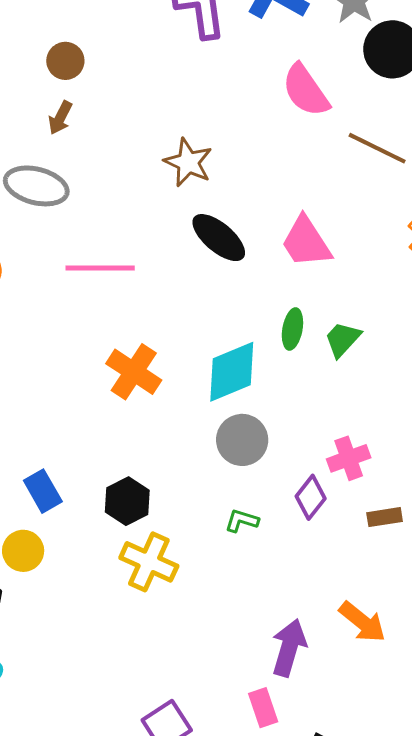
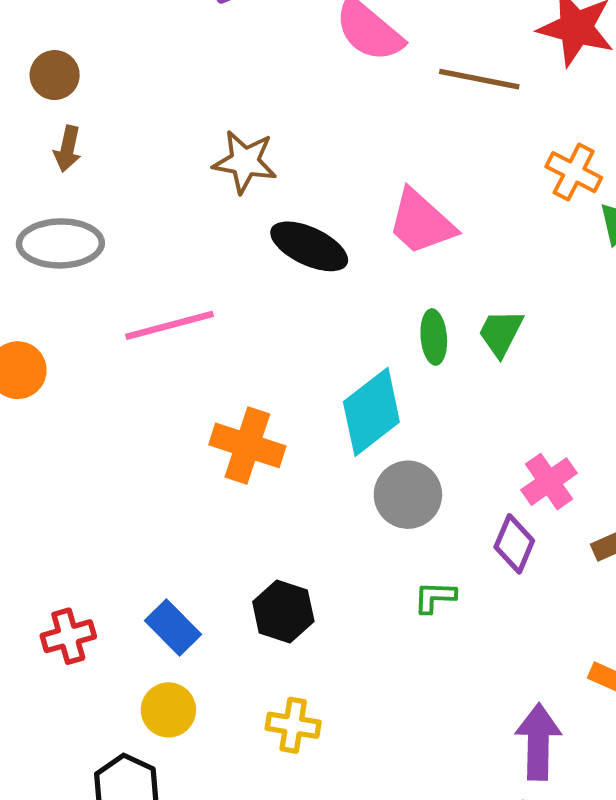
yellow cross: (149, 562) -> (293, 725), moved, size x0.7

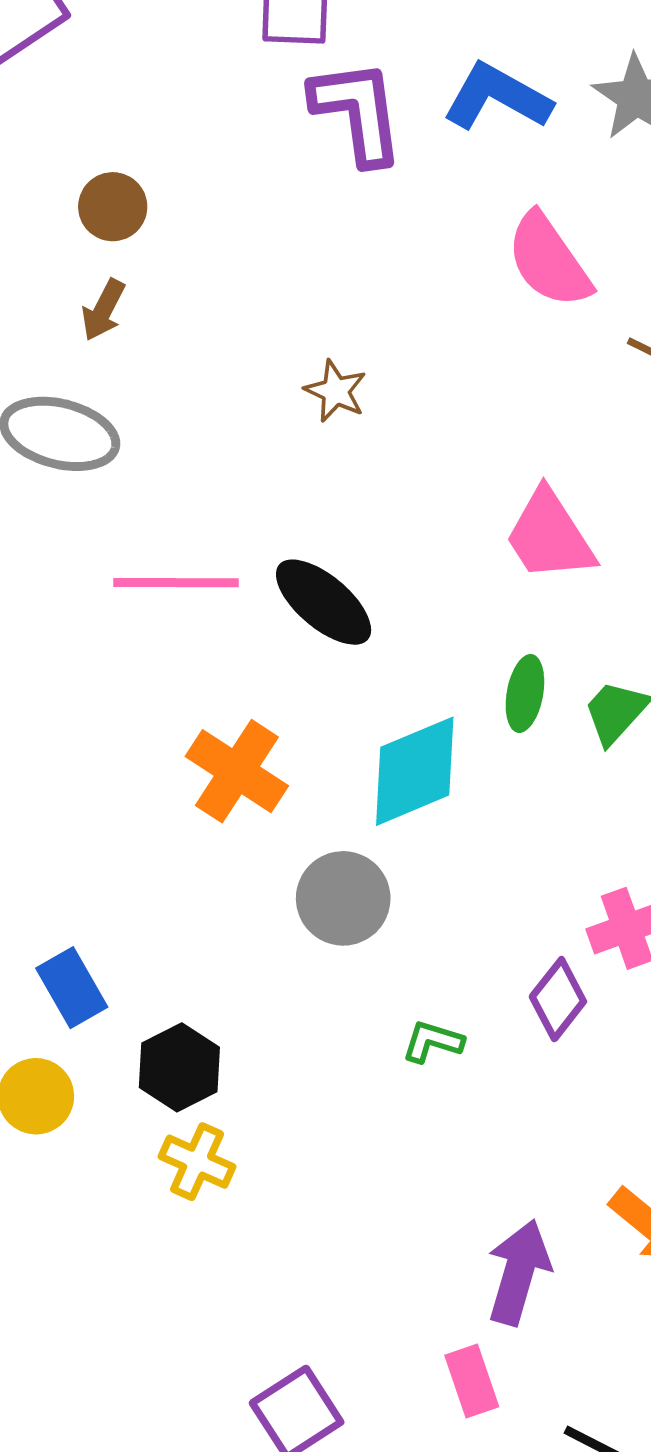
brown star: (245, 162) -> (336, 391), size x0.7
black ellipse: (309, 246) -> (324, 602), moved
gray circle: (408, 495) -> (343, 898), moved
black hexagon: (283, 611) -> (179, 1067), moved

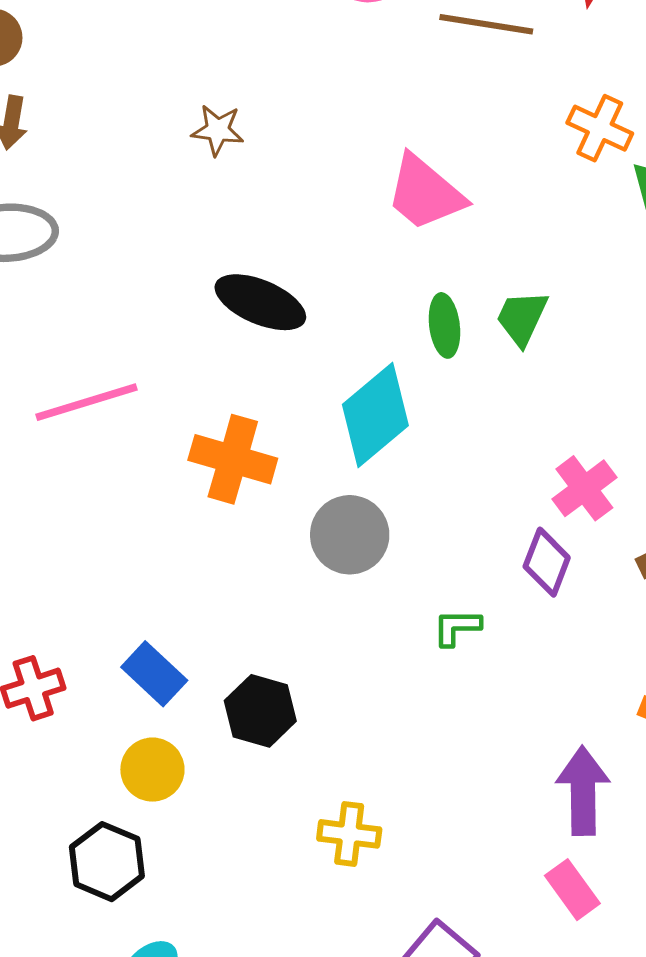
pink line: (176, 583) -> (87, 402), moved
yellow cross: (197, 1162) -> (349, 834), moved

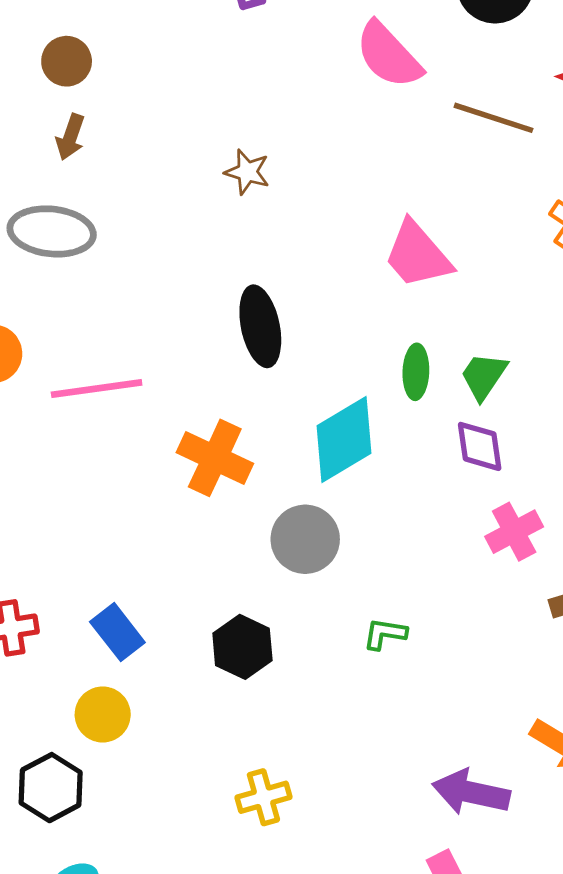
black ellipse: (260, 302) -> (260, 326), turned 46
purple diamond: (547, 562) -> (480, 446), moved, turned -38
black hexagon: (260, 711) -> (242, 647), moved
purple arrow: (583, 791) -> (471, 792), turned -86
yellow cross: (349, 834) -> (263, 797), turned -32

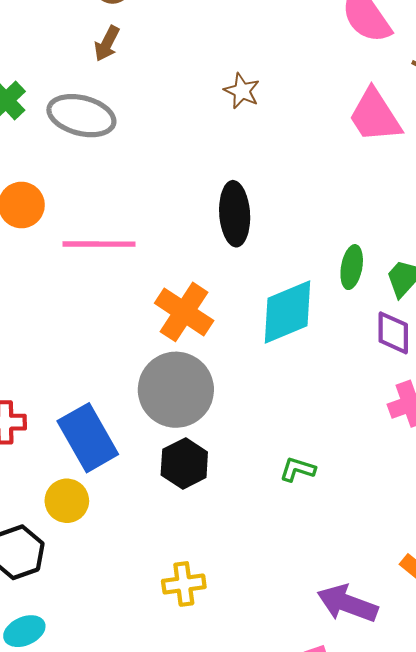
pink trapezoid: (417, 255) -> (375, 116), moved
gray circle: (305, 539) -> (176, 390), moved, size x1.4
blue rectangle: (117, 632) -> (88, 438), size x1.5

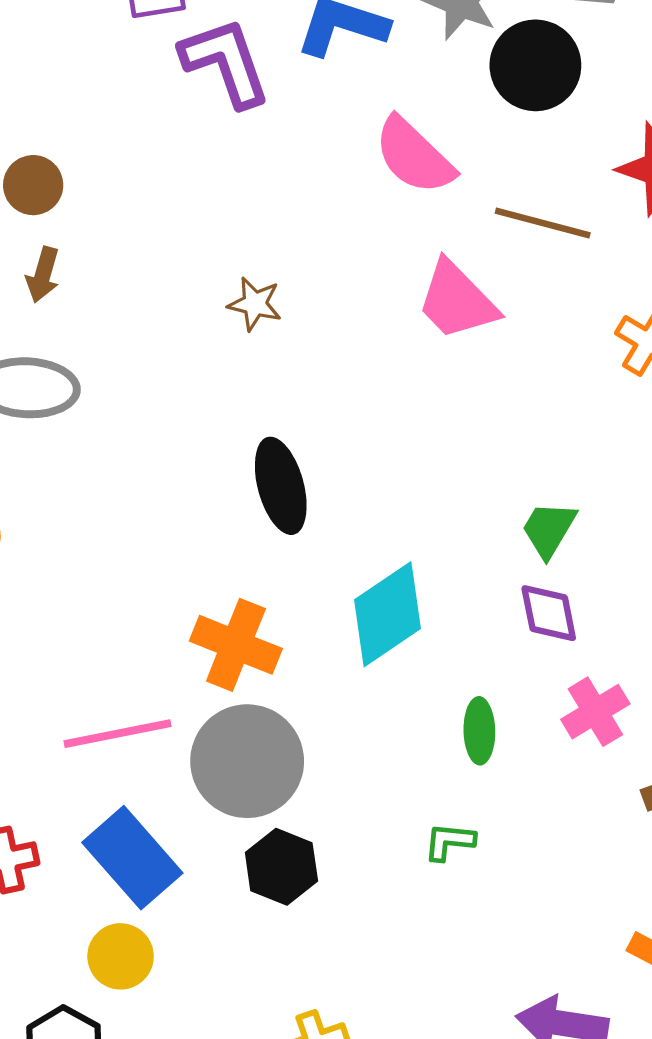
pink line: (99, 244) -> (118, 734), moved
green ellipse: (352, 267) -> (479, 731), moved

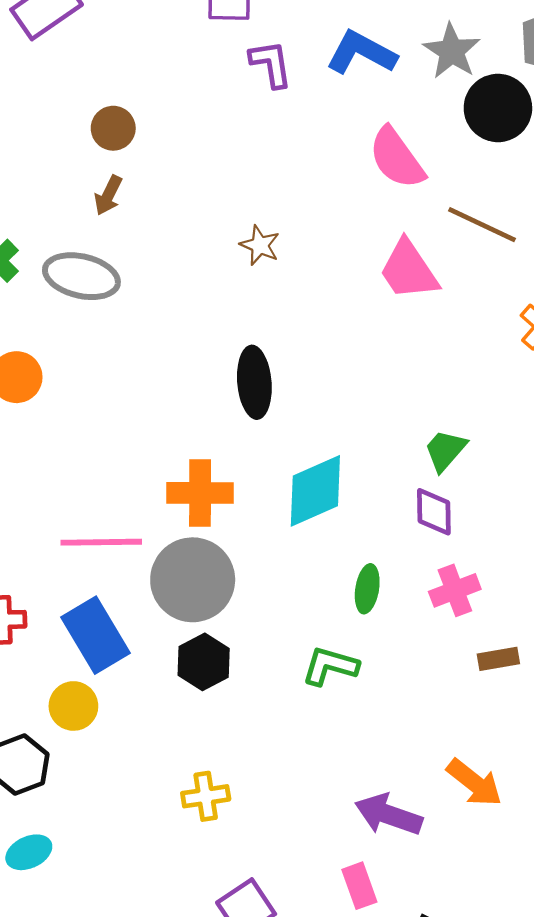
purple L-shape: (225, 62) -> (271, 64), size x0.7
orange cross: (236, 645) -> (200, 493), turned -32
green L-shape: (449, 842) -> (330, 666), size x1.4

